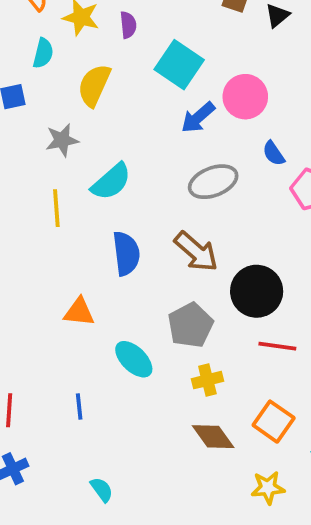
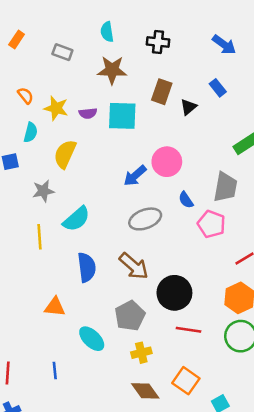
purple semicircle: (128, 25) -> (88, 113), turned 90
cyan square: (179, 65) -> (122, 116), moved, turned -32

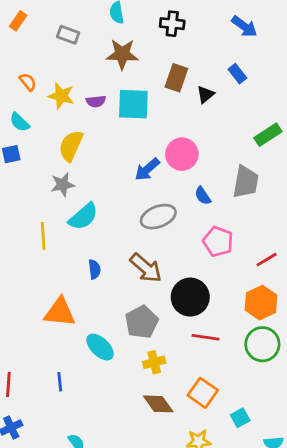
cyan semicircle: (31, 132) -> (20, 122), moved, turned 120
gray star: (43, 191) -> (63, 185), moved
pink pentagon: (211, 224) -> (218, 242), moved
blue semicircle: (87, 267) -> (94, 269), size x0.6
orange triangle: (55, 307) -> (60, 312), size x1.4

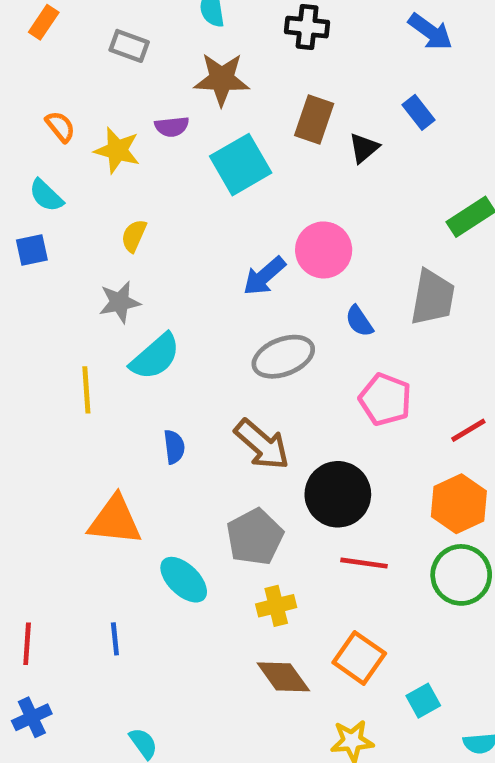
purple semicircle: (96, 101) -> (172, 127), moved
cyan square: (133, 104) -> (241, 165), turned -32
yellow semicircle: (71, 146) -> (134, 236), size x0.6

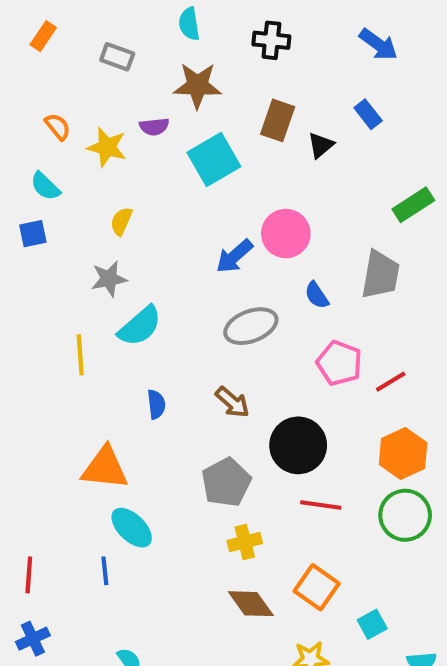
red line: (468, 430) -> (391, 382), moved
brown arrow: (262, 444) -> (232, 402), size x0.7
cyan ellipse: (184, 580) -> (132, 528), moved

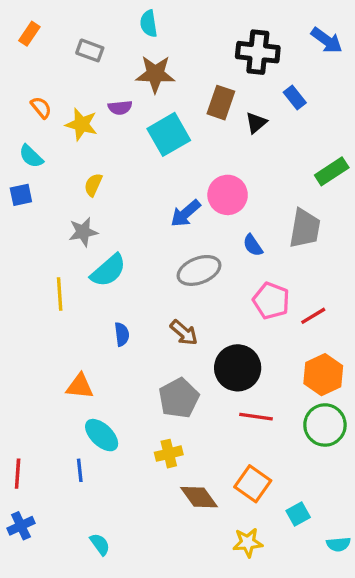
black cross: (271, 40) -> (258, 52), moved, size x1.4
blue arrow: (378, 44) -> (327, 40), moved
orange triangle: (105, 468) -> (80, 386), size x0.7
yellow cross: (245, 542) -> (169, 454), moved

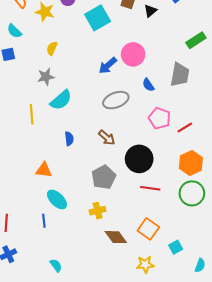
cyan semicircle: (338, 544) -> (200, 265), turned -64

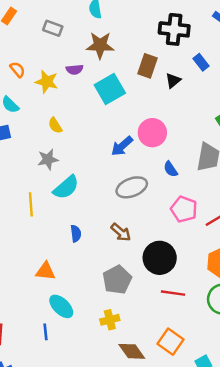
yellow semicircle: (52, 48) -> (55, 125), turned -56

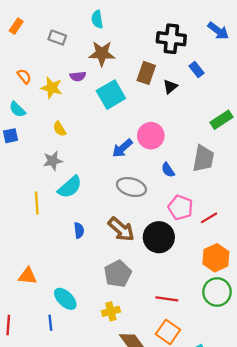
gray ellipse: (132, 187) -> (131, 187), turned 36
brown arrow: (121, 232) -> (121, 229), size x1.4
black circle: (160, 258) -> (159, 237), moved
orange triangle: (45, 271) -> (28, 276), moved
red line: (173, 293) -> (167, 299), moved

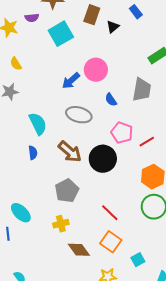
cyan semicircle: (70, 187) -> (38, 124), moved, turned -75
red line: (167, 299) -> (110, 213), turned 36

